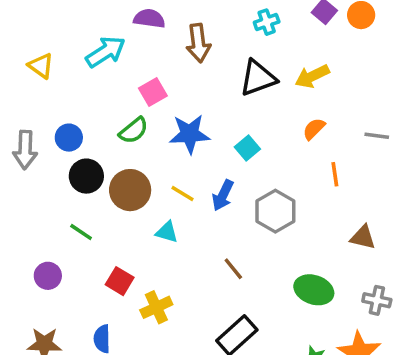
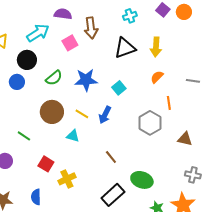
yellow arrow: (312, 76) -> (156, 47), turned -60
pink square: (153, 92) -> (70, 43), moved
black circle: (86, 176) -> (27, 60), moved
gray hexagon: (275, 211) -> (150, 123), moved
green ellipse: (314, 290) -> (142, 180), moved

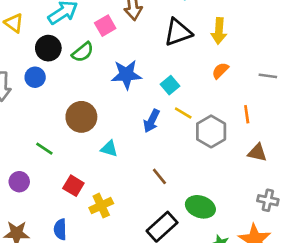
green semicircle: (54, 78) -> (83, 52), moved
orange line: (169, 103) -> (247, 114), moved
yellow line: (82, 114) -> (183, 113), moved

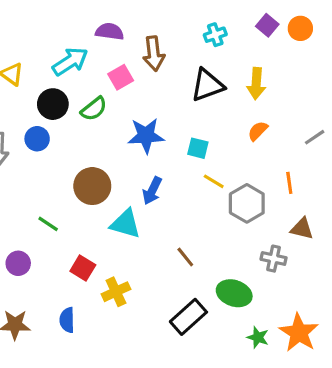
gray line: (268, 76) -> (315, 137), turned -42
cyan square: (170, 85) -> (198, 148), turned -36
blue arrow: (151, 121) -> (152, 191), moved
cyan triangle: (109, 149) -> (125, 224), size x1.5
gray cross: (268, 200) -> (274, 259), moved

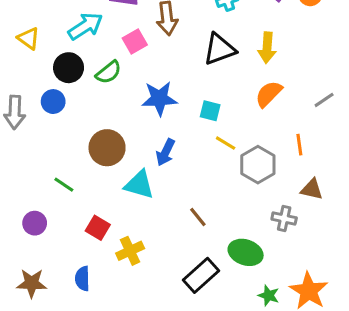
orange semicircle: (258, 131) -> (269, 94), size x1.4

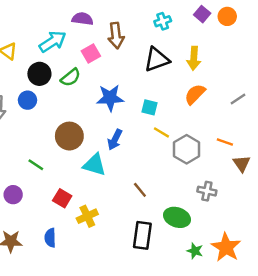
orange line: (299, 145) -> (225, 142), moved, turned -63
brown triangle: (312, 189) -> (242, 164), moved, turned 42
black rectangle: (201, 275) -> (142, 235), turned -40

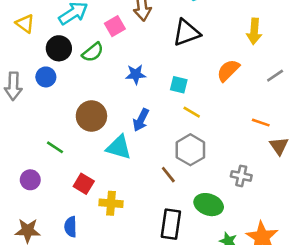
yellow arrow: (194, 58) -> (254, 31), moved
blue star: (110, 98) -> (136, 74), size x0.7
gray hexagon: (187, 149) -> (190, 150), moved
yellow cross: (87, 216) -> (111, 203), turned 30

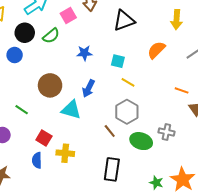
green ellipse: (209, 205) -> (141, 141), moved
blue semicircle: (71, 227) -> (37, 160), moved

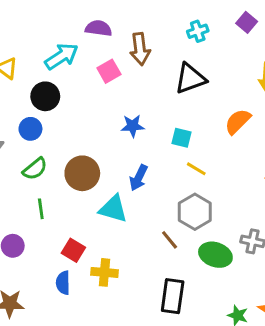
green semicircle: (51, 36) -> (35, 169), moved
green line: (22, 110) -> (41, 209), turned 48

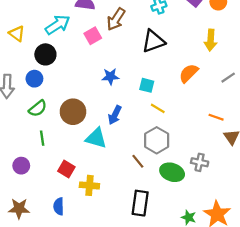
brown arrow: (140, 49) -> (116, 19), turned 40
blue semicircle: (63, 283) -> (59, 206), moved

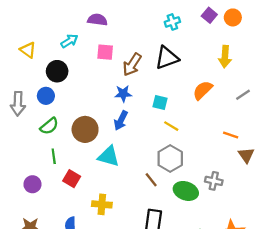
brown arrow: (116, 19) -> (132, 64), moved
cyan arrow: (58, 25) -> (69, 41), size x0.7
pink square: (93, 36) -> (105, 52), turned 35
blue arrow: (115, 115) -> (121, 120), moved
red square: (66, 169) -> (72, 179), moved

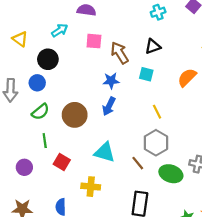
black triangle: (167, 58) -> (153, 46), size x0.7
brown arrow: (132, 64) -> (120, 53), turned 115
cyan square: (160, 103) -> (146, 74), moved
yellow line: (171, 126) -> (157, 112), turned 32
cyan triangle: (109, 156) -> (105, 152), moved

